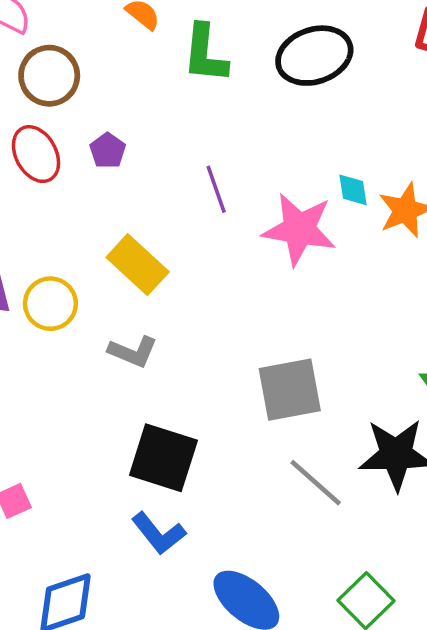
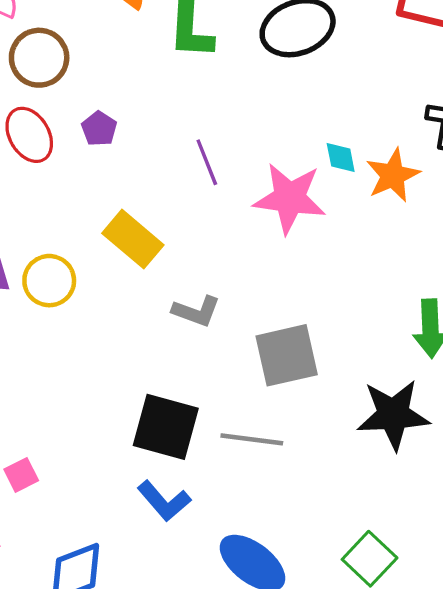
gray L-shape: (133, 352) -> (196, 311), moved
gray line: (316, 483) -> (252, 439), moved, turned -32

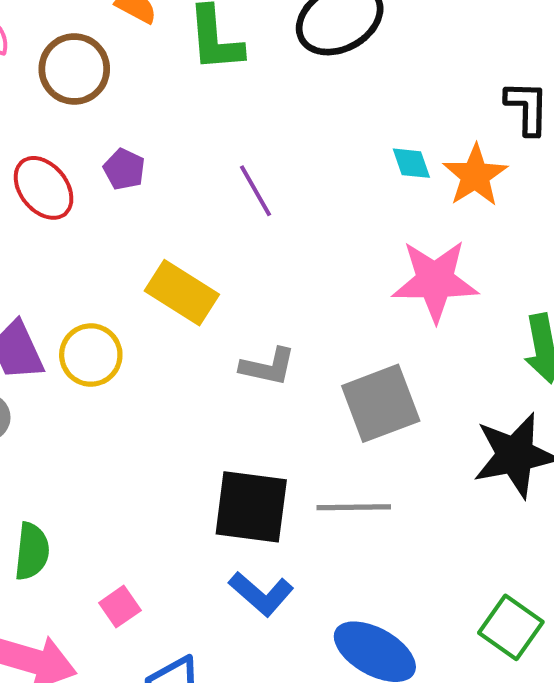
brown circle: (39, 58) -> (74, 69), moved
pink star: (290, 198) -> (435, 281), moved
pink square: (21, 475) -> (120, 607), moved

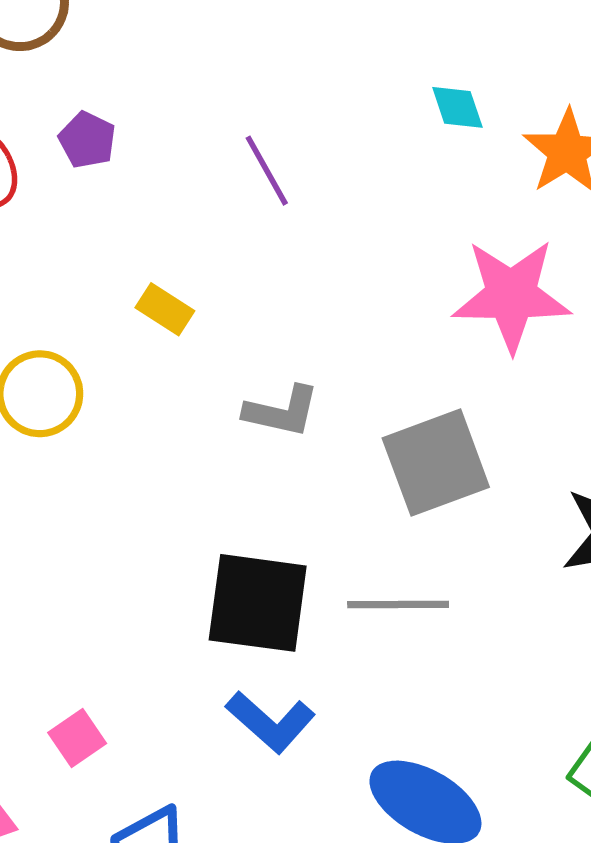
cyan diamond: (411, 163) -> (457, 107), moved
yellow rectangle: (182, 293) -> (165, 309), size x0.6

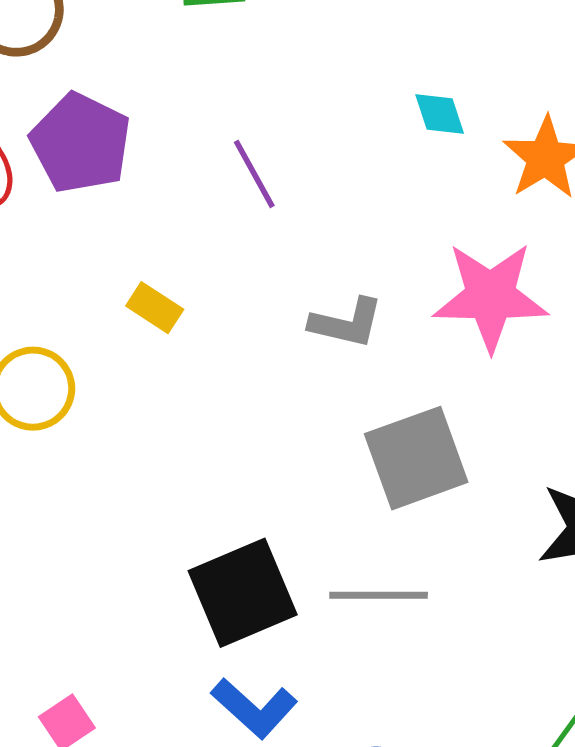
purple pentagon: (87, 140) -> (81, 143), size x1.8
gray L-shape: (282, 411) -> (346, 323), moved
black square: (258, 603) -> (243, 593), turned -31

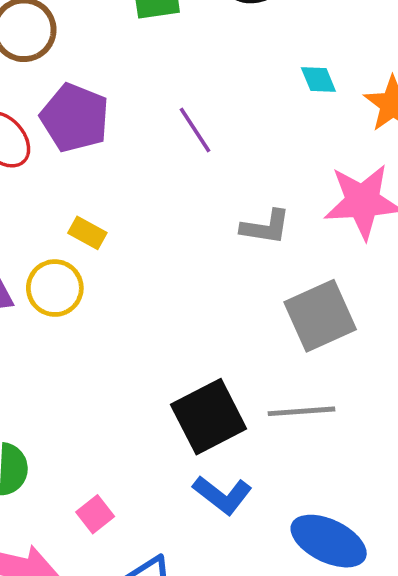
yellow rectangle: (155, 308) -> (87, 233), moved

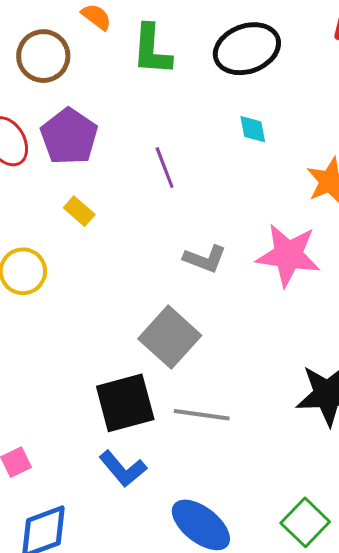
cyan diamond: (318, 80) -> (253, 129), moved
yellow rectangle: (87, 233) -> (79, 211), moved
gray square: (320, 316) -> (170, 337), moved, turned -36

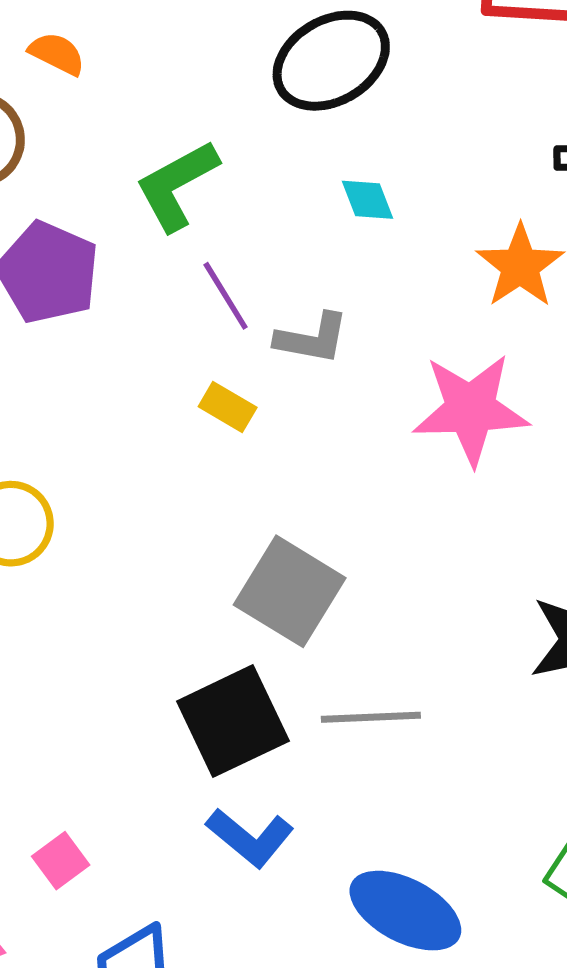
green L-shape: (152, 50) -> (177, 185), moved, turned 68
yellow rectangle: (79, 211) -> (228, 407), moved
gray L-shape: (205, 259) -> (312, 338), moved

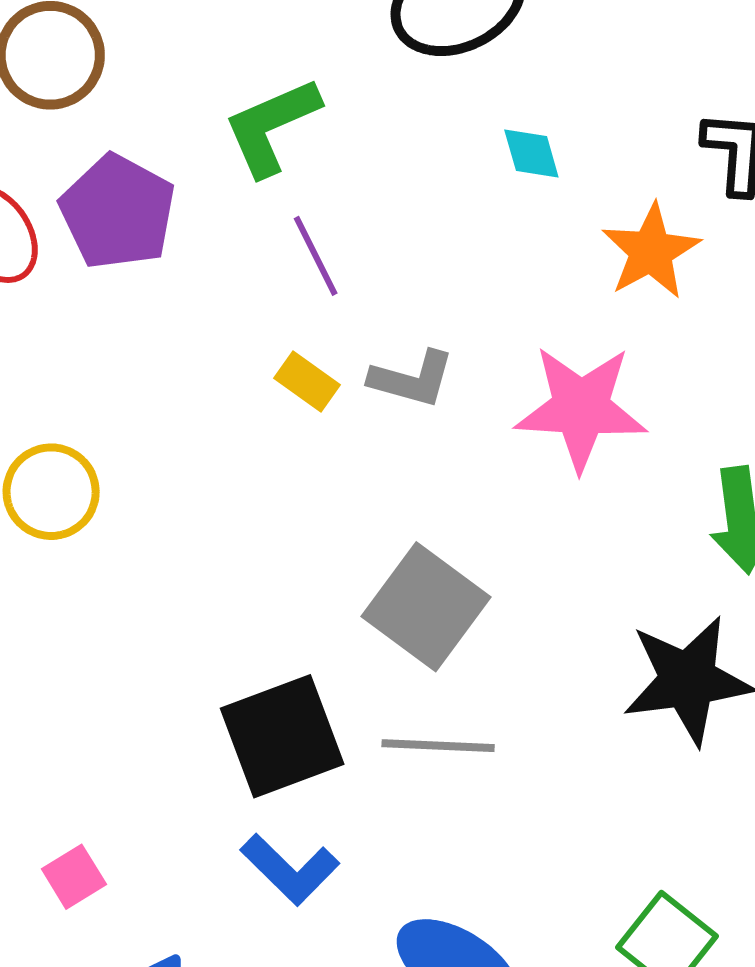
cyan diamond: (368, 200) -> (531, 153), moved
gray L-shape: (312, 338) -> (412, 379), moved
gray square: (290, 591) -> (426, 607), moved

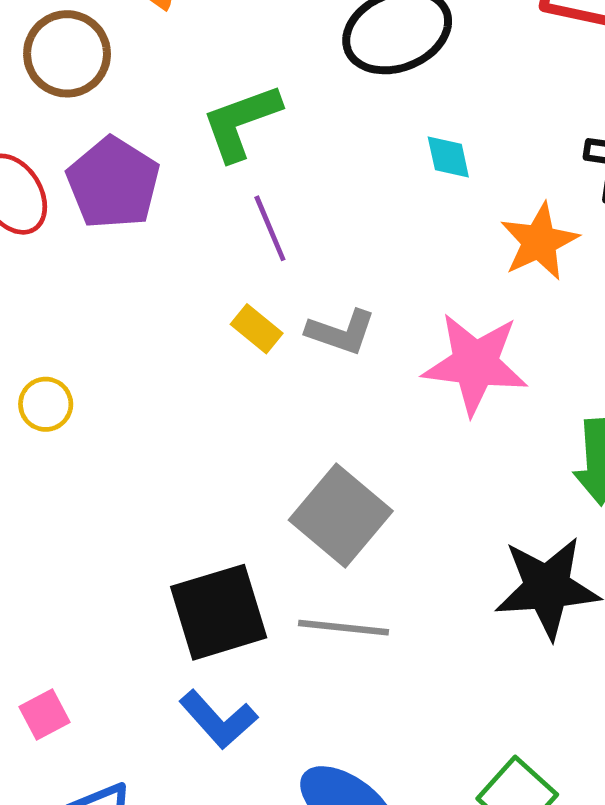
yellow circle: (51, 492) -> (46, 404), size x0.7

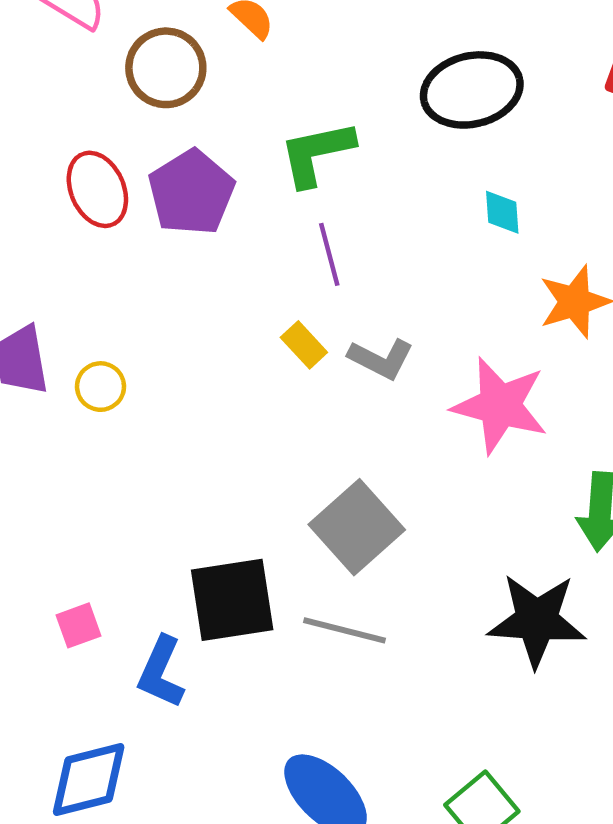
pink square: (45, 714) -> (79, 625), moved
blue L-shape: (218, 719) -> (161, 672), moved, turned 58

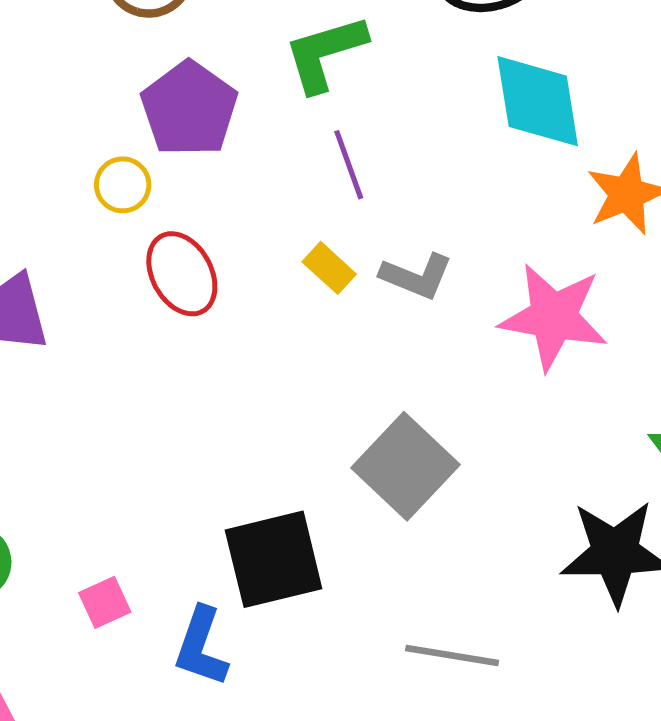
red ellipse: (97, 189) -> (182, 274), moved
cyan diamond: (502, 212) -> (538, 101), size x2.0
yellow circle: (101, 387) -> (123, 185), moved
gray line: (345, 630) -> (452, 655), moved

